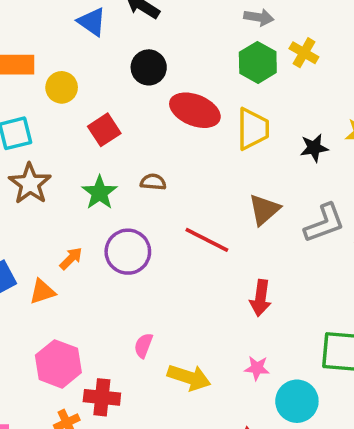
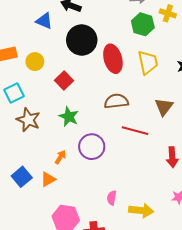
black circle: (149, 67) -> (82, 40), size x1.5
red ellipse: (195, 110) -> (113, 59), turned 64
brown semicircle: (153, 182) -> (116, 101), moved, size x1.6

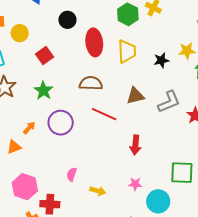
black circle: (82, 40) -> (67, 20), size x0.6
brown triangle: (164, 107) -> (135, 96), turned 30
yellow arrow: (141, 210) -> (98, 191), size x0.7

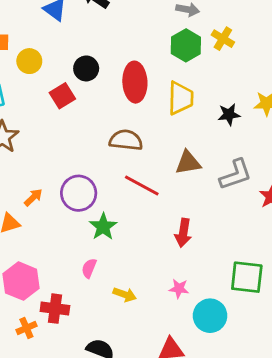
black circle: (67, 20) -> (86, 68), moved
green star: (43, 91) -> (103, 227), moved

